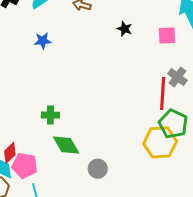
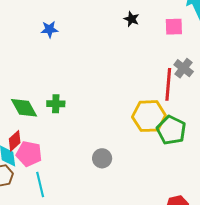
green pentagon: (173, 124) -> (171, 130), moved
yellow hexagon: (160, 142) -> (149, 116), moved
green diamond: (66, 145) -> (24, 108), moved

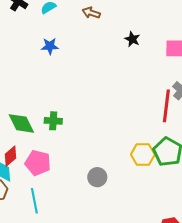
yellow hexagon: (149, 116) -> (143, 155), moved, size x0.7
pink pentagon: (29, 154) -> (38, 163), moved

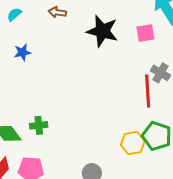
black star: (132, 39) -> (102, 31), size x2.0

